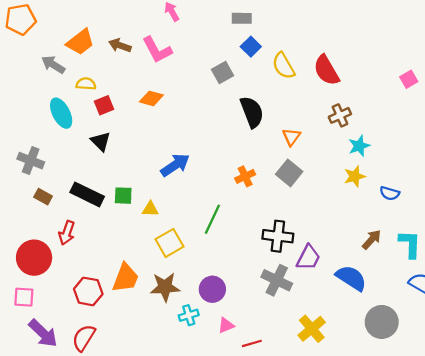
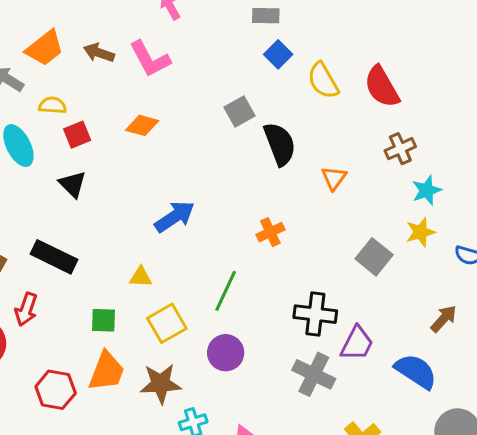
gray square: (223, 73) -> (240, 112), moved
gray square: (289, 173) -> (374, 257), moved
green square: (123, 196) -> (103, 320), moved
purple circle: (212, 289) -> (226, 353), moved

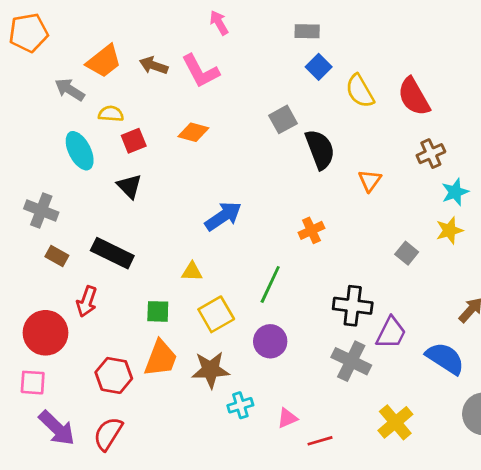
gray square: (374, 257) -> (407, 253), size x0.7

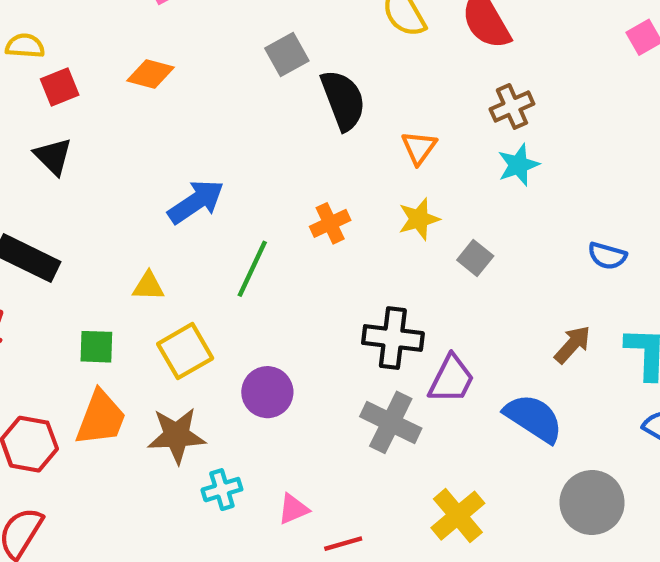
cyan star: (455, 192) -> (518, 165), moved
yellow star: (449, 230) -> (419, 219), moved
green line: (270, 284) -> (252, 269), moved

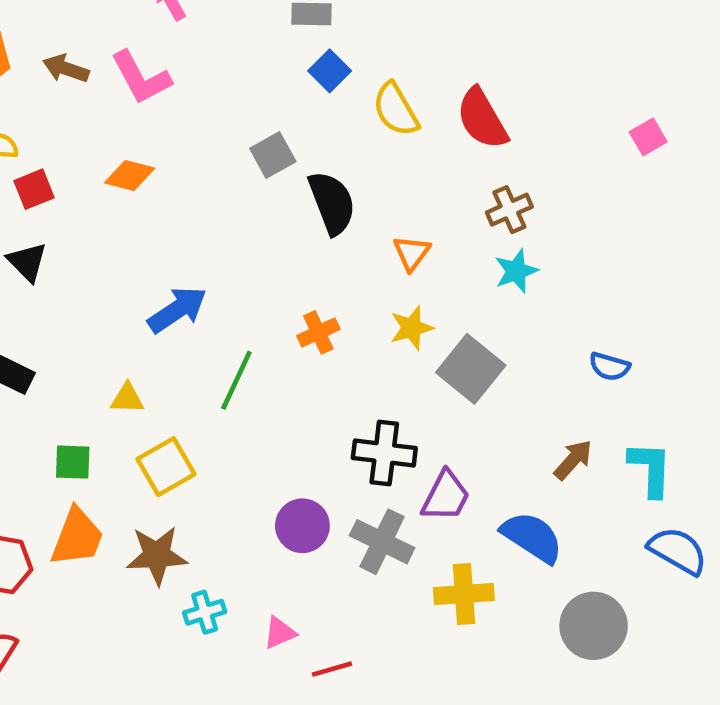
gray square: (475, 258) -> (471, 369), size x1.8
purple circle: (267, 392) -> (302, 526), moved
yellow cross: (458, 516) -> (464, 594), moved, turned 36

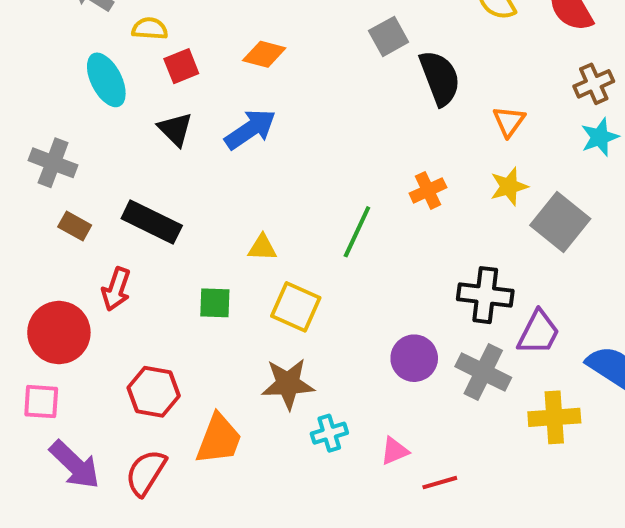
blue arrow: (177, 310) -> (250, 129), moved
yellow square: (166, 467) -> (296, 307), turned -36
orange trapezoid: (77, 537) -> (219, 439), moved

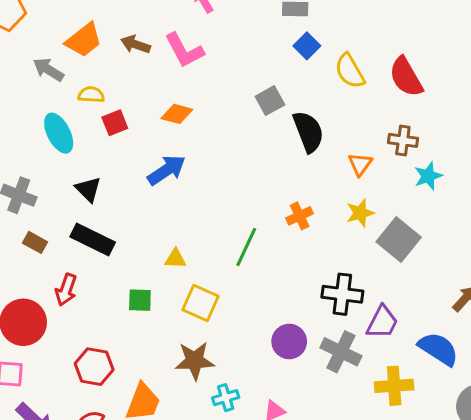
brown cross: (594, 84) -> (403, 140), moved, turned 32
black triangle: (175, 129) -> (88, 189), moved

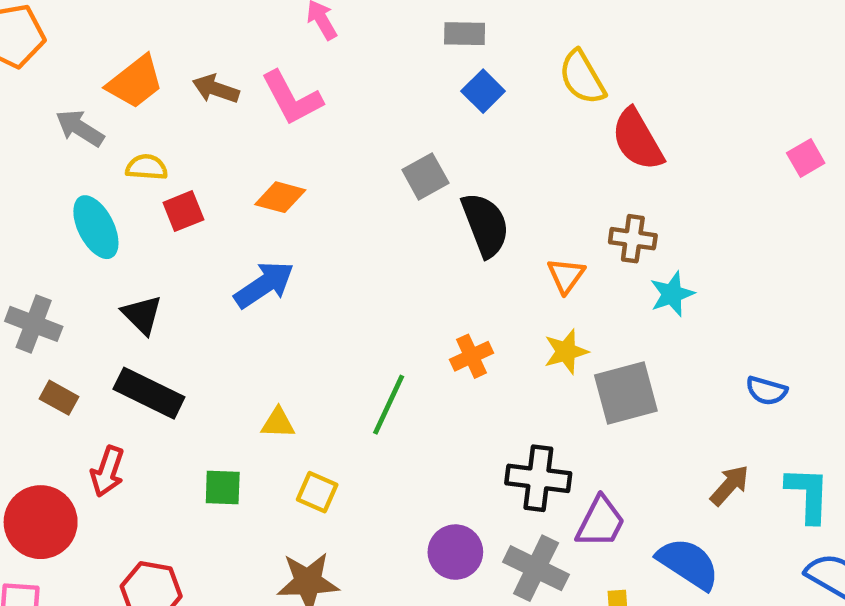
yellow semicircle: (350, 71) -> (582, 77), moved
gray square: (399, 240) -> (626, 393), turned 36
yellow square: (201, 303) -> (317, 492), size x0.7

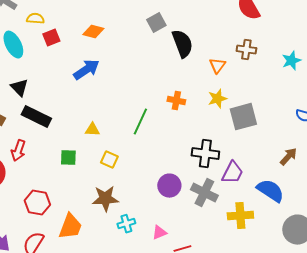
cyan star: (672, 294) -> (291, 61), moved
black triangle: (142, 315) -> (19, 88), moved
orange cross: (472, 356) -> (176, 101), turned 36

